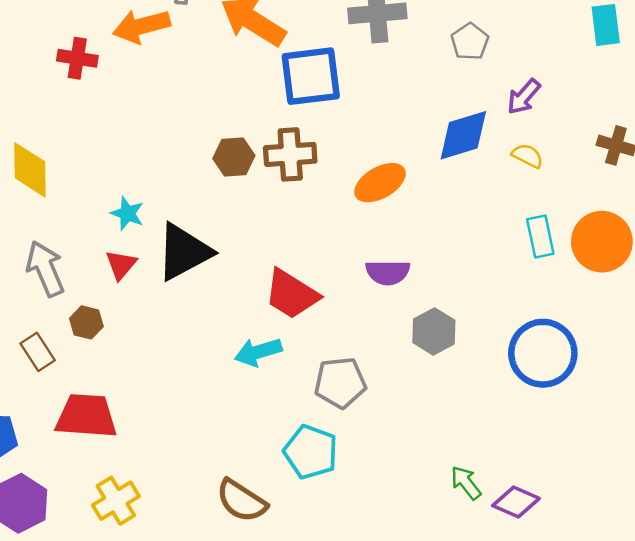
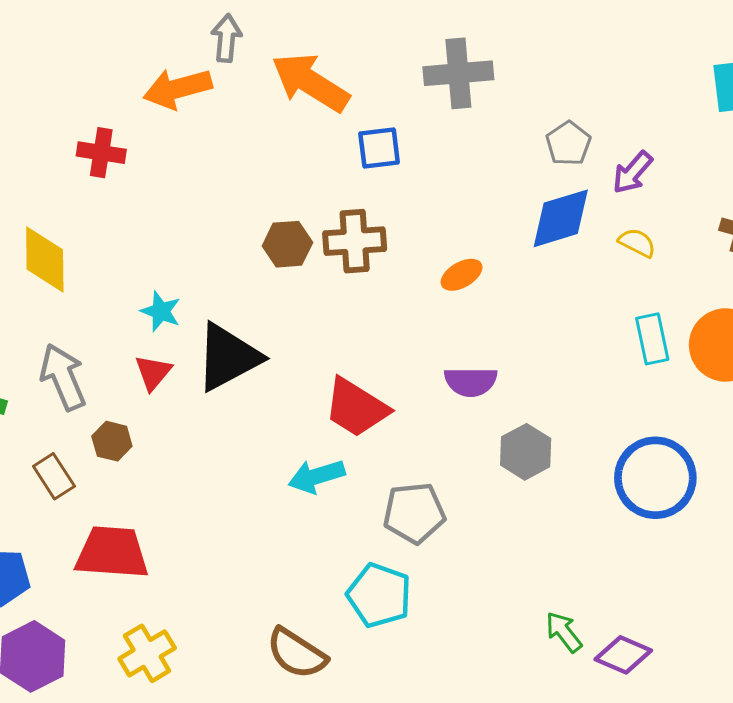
gray pentagon: (470, 42) -> (568, 143), moved
red cross: (77, 58) -> (101, 153), moved
blue square: (311, 76) -> (379, 148), size x0.6
orange ellipse: (380, 183) -> (462, 275), size x0.7

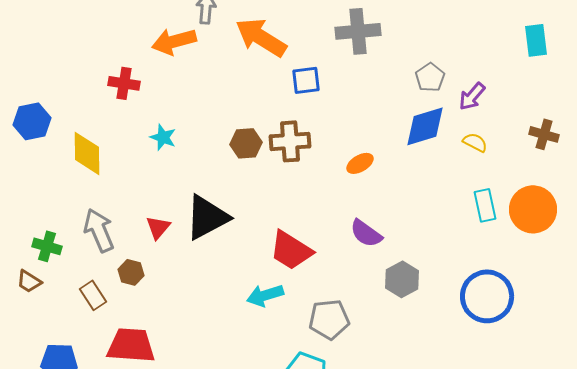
cyan star: (161, 311) -> (163, 137), moved
purple semicircle: (471, 382) -> (366, 233), turned 36

